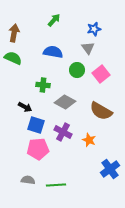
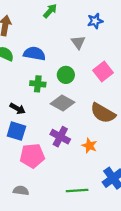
gray triangle: (88, 48) -> (78, 42), moved
blue semicircle: (53, 52) -> (34, 54), moved
green circle: (77, 70) -> (66, 75), moved
blue square: (36, 125) -> (16, 131), moved
green line: (56, 185) -> (77, 191), moved

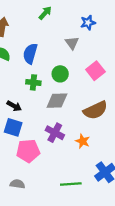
blue semicircle: (34, 54) -> (30, 54), turned -84
gray diamond: (62, 103) -> (57, 101), turned -30
brown semicircle: (103, 113) -> (95, 110), turned -55

